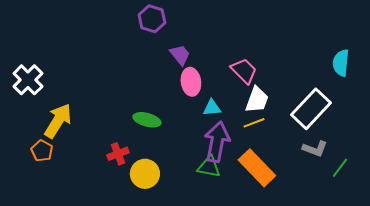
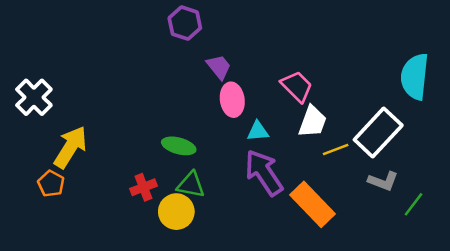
cyan semicircle: (341, 63) -> (415, 77), size x1.4
yellow line: (254, 123) -> (336, 150), moved
purple arrow: (217, 142) -> (264, 173), turned -45
green triangle: (209, 167) -> (191, 185), moved

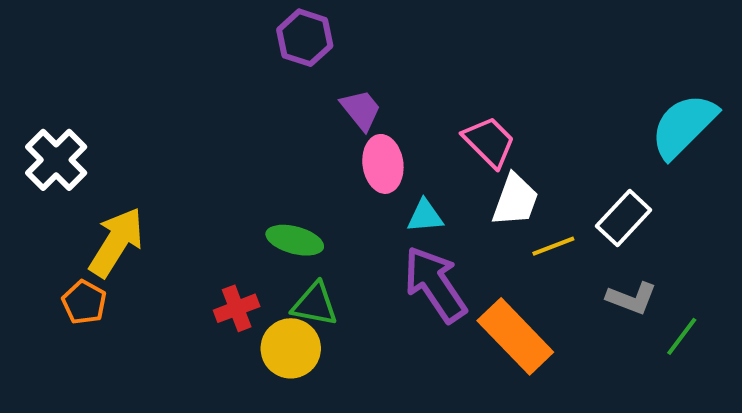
cyan semicircle: (415, 77) -> (684, 126), turned 39
white rectangle: (378, 133) -> (624, 218), size x0.7

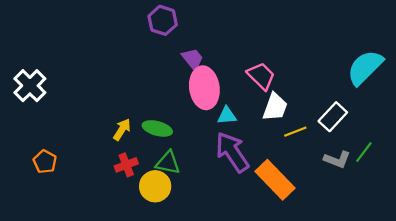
pink ellipse: (383, 164) -> (204, 88), size x1.4
yellow arrow: (116, 242) -> (122, 130), moved, size x0.6
green line: (682, 336) -> (364, 152), moved

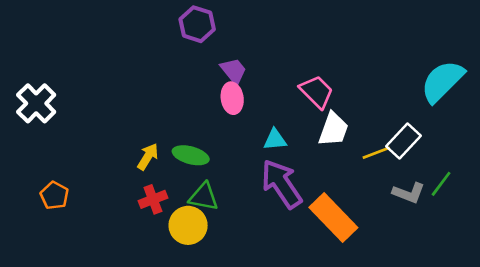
pink ellipse: (204, 88) -> (232, 98), moved, size x0.6
yellow line: (295, 132) -> (376, 153), moved

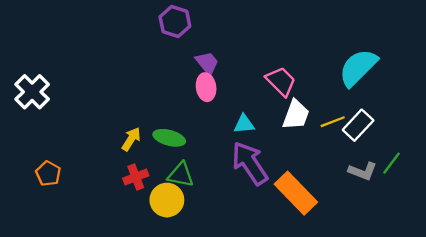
cyan semicircle: (442, 81) -> (358, 68), moved
yellow line: (376, 153) -> (333, 122), moved

